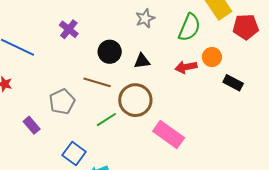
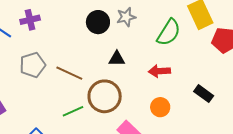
purple cross: (69, 29) -> (30, 20), moved, turned 30
black circle: (110, 52) -> (98, 22), moved
orange circle: (212, 57) -> (160, 107), moved
gray pentagon: (62, 102) -> (33, 65), moved

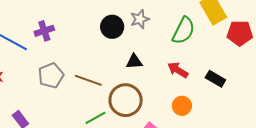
red arrow: (159, 71) -> (178, 70), turned 40
black rectangle: (204, 94) -> (215, 79), moved

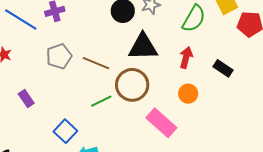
black triangle: (134, 62) -> (143, 47), size x1.8
red arrow: (178, 70) -> (186, 58), turned 70

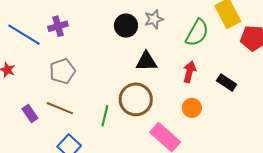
black triangle: (143, 47) -> (146, 61), size x0.7
brown line: (96, 63) -> (60, 108), moved
green line: (101, 101) -> (105, 116), turned -50

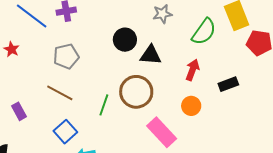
black circle: (126, 26) -> (125, 40), moved
black rectangle: (227, 82) -> (228, 84), turned -60
purple rectangle: (30, 114) -> (19, 111), moved

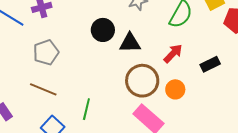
red arrow: (192, 70) -> (173, 53), turned 30
brown circle: (136, 92) -> (142, 81), moved
green line: (104, 105) -> (86, 109), moved

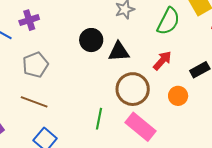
orange circle: (175, 89) -> (178, 96), moved
green line: (86, 109) -> (99, 119), moved

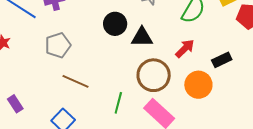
orange circle: (178, 96) -> (198, 85), size x1.4
brown line: (34, 102) -> (75, 81), moved

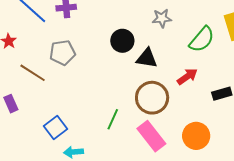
brown line: (75, 81) -> (33, 73), moved
orange circle: (198, 85) -> (196, 136), moved

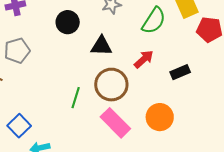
black circle: (122, 41) -> (68, 22), moved
green line: (113, 119) -> (76, 98), moved

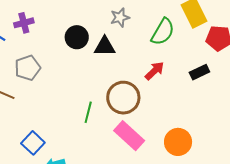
black triangle: (101, 46) -> (105, 46), moved
black rectangle: (180, 72) -> (199, 72), moved
orange circle: (160, 117) -> (178, 142), moved

